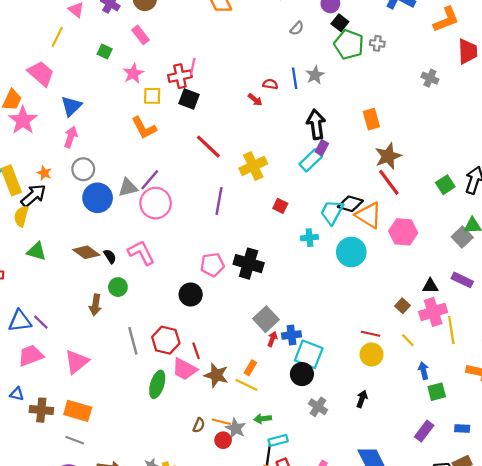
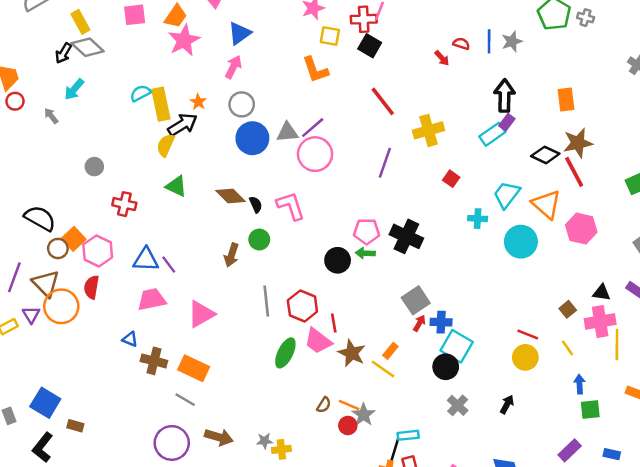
black diamond: (350, 204) -> (545, 155), moved
green arrow: (263, 419) -> (365, 253), moved

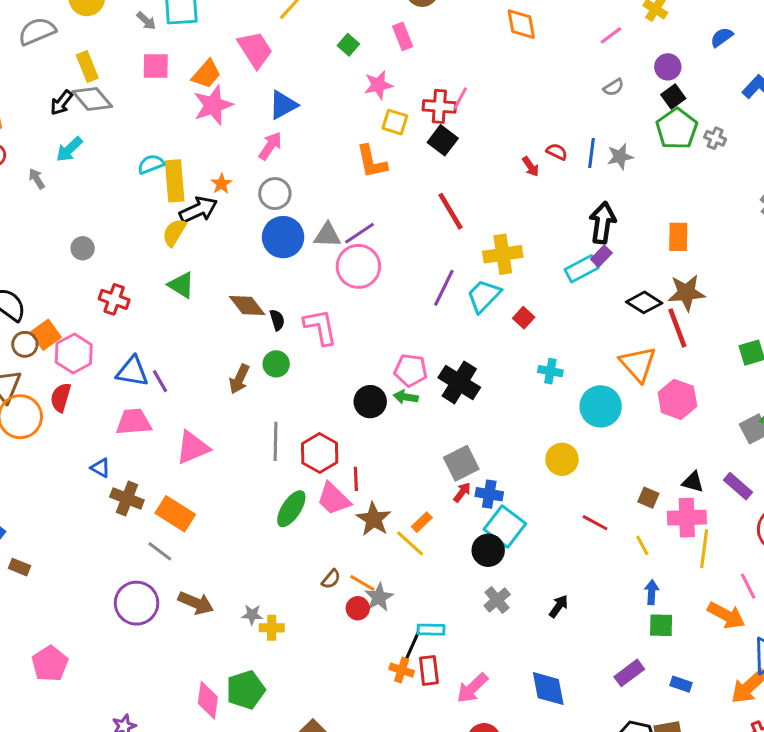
cyan trapezoid: (507, 195) -> (484, 296), moved
brown square: (568, 309) -> (648, 498), turned -35
yellow circle: (525, 357) -> (562, 459), moved

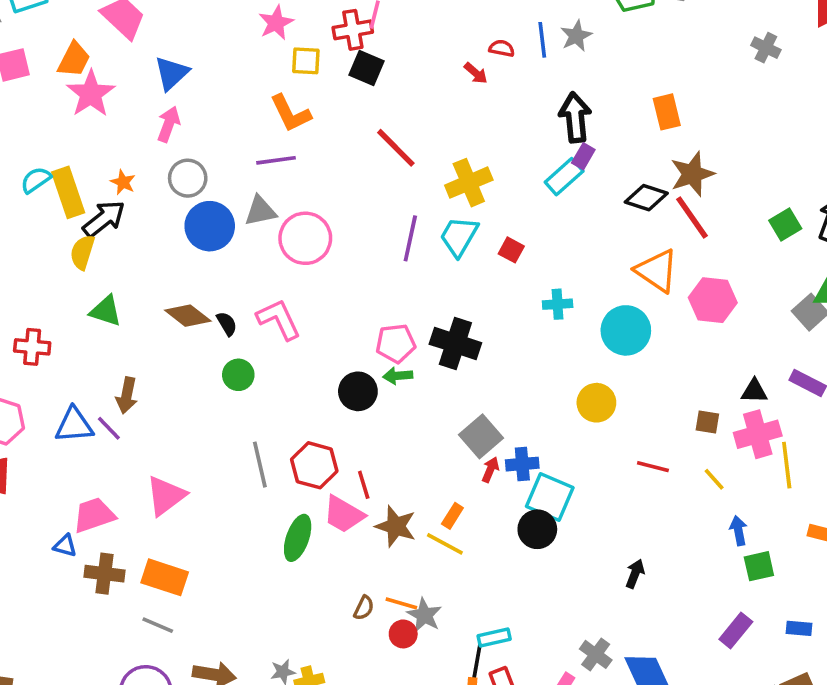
purple line: (360, 233) -> (276, 160), moved, turned 40
brown arrow: (239, 379) -> (127, 395), moved
pink trapezoid: (134, 422) -> (94, 515), moved
gray cross: (497, 600) -> (596, 654), moved

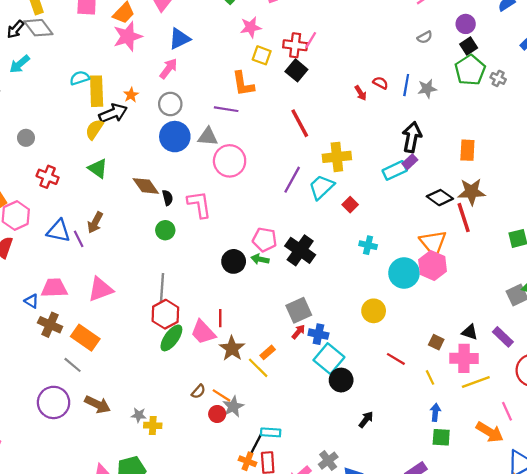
pink hexagon: (713, 300) -> (433, 266), moved
red hexagon: (314, 465) -> (165, 314), moved
yellow line: (787, 465) -> (476, 382), turned 60
black circle: (537, 529) -> (341, 380), moved

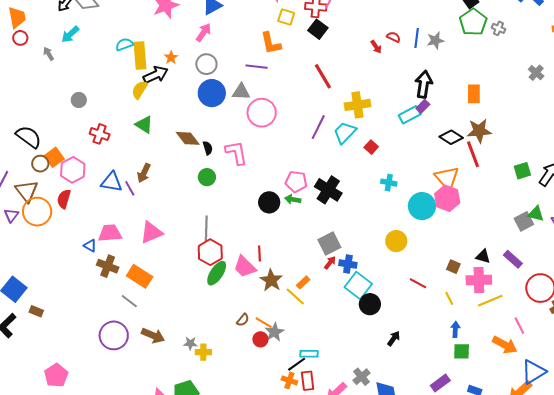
black line: (256, 444) -> (297, 364), turned 30

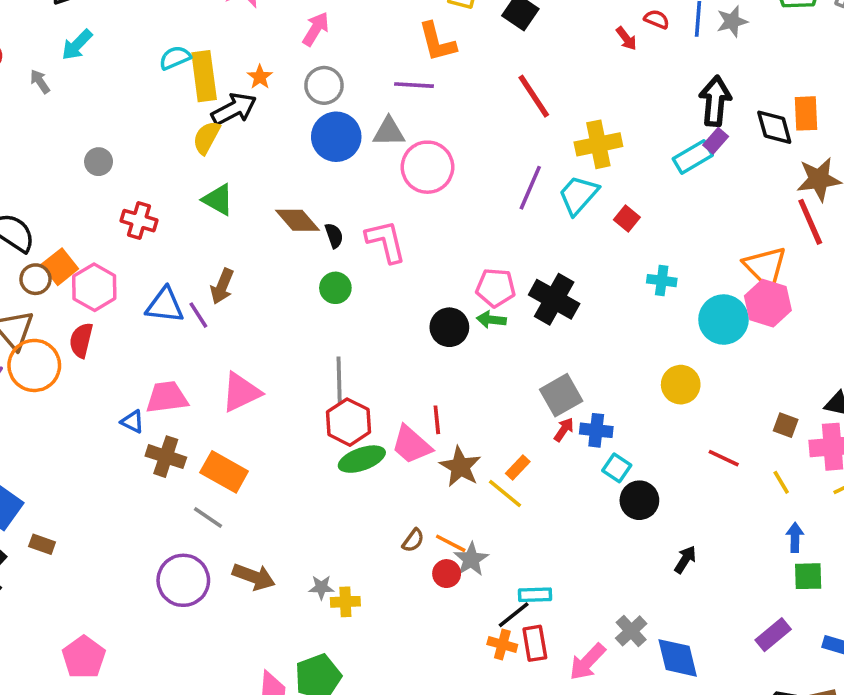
black diamond: (451, 137) -> (774, 127), moved, turned 45
green ellipse: (217, 273) -> (362, 459), turned 40
cyan square: (358, 286) -> (617, 468), size x0.6

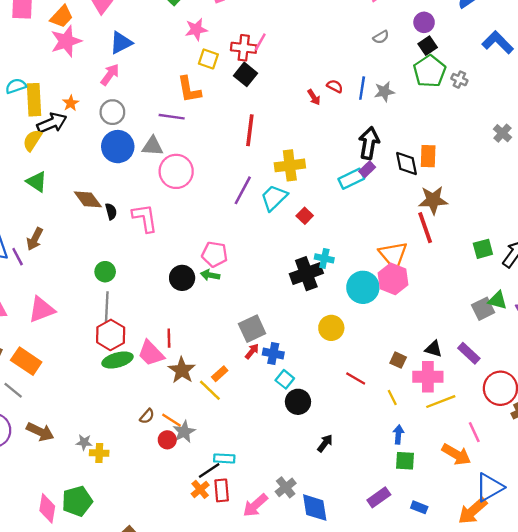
red line: (534, 96) -> (250, 130), turned 36
green circle: (335, 288) -> (105, 272), moved
black cross: (554, 299) -> (306, 274), moved, turned 36
orange cross: (502, 644) -> (200, 489), turned 30

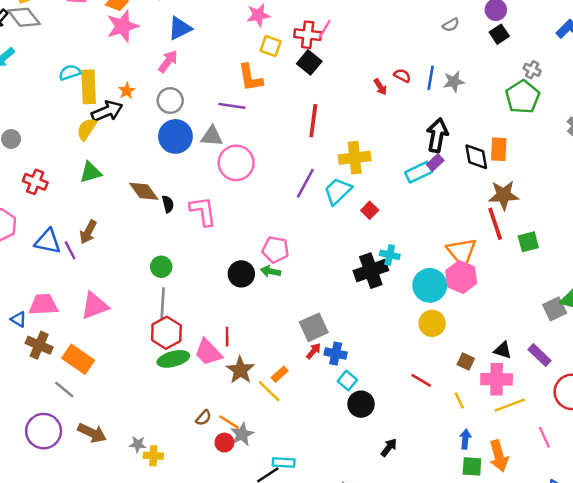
green pentagon: (430, 71) -> (523, 97), moved
green triangle: (37, 182) -> (91, 172), turned -50
green square: (483, 249) -> (528, 242), moved
yellow circle: (331, 328) -> (432, 323), moved
orange arrow: (456, 454) -> (499, 456), moved, turned 44

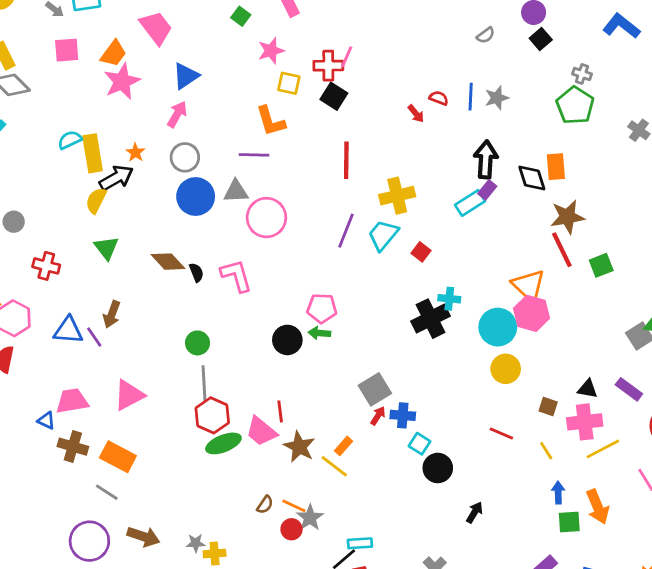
green triangle: (91, 172) -> (106, 248), turned -45

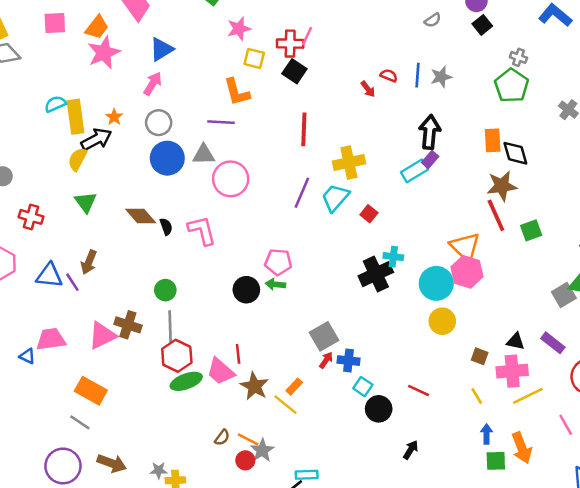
black diamond: (532, 178) -> (515, 153), moved
red line: (501, 433) -> (419, 391), moved
brown cross: (73, 447) -> (128, 325), moved

